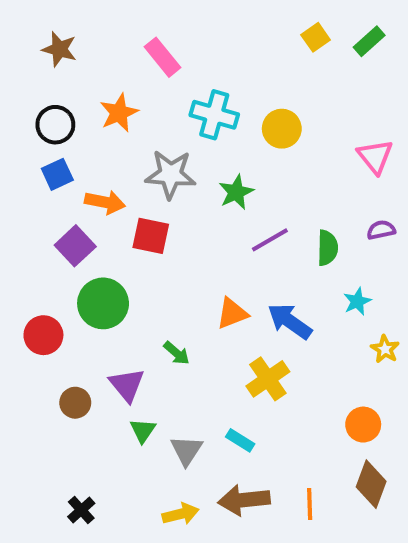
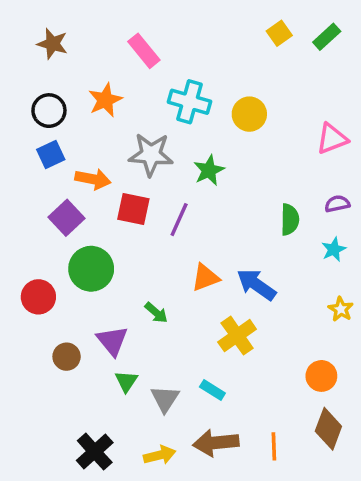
pink triangle: (375, 156) -> (332, 139), turned 48
purple line: (270, 240) -> (179, 220), moved, turned -36
cyan star: (357, 301) -> (334, 249), moved
black cross: (81, 510) -> (95, 452), moved, size x1.5

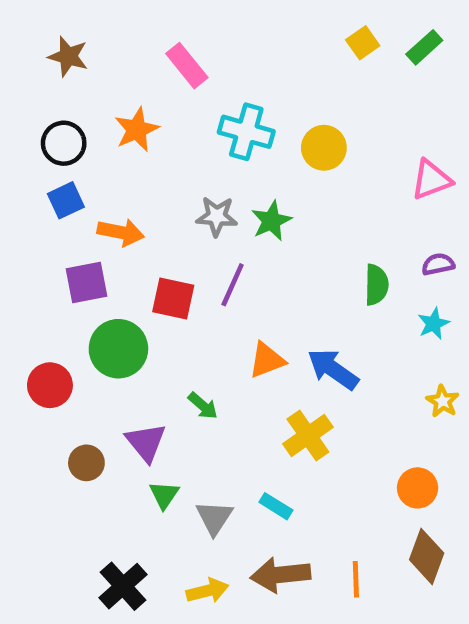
gray star: (151, 154) -> (217, 216), moved, size x0.7
red square: (133, 209) -> (173, 298), moved
purple square: (67, 218) -> (86, 282), turned 32

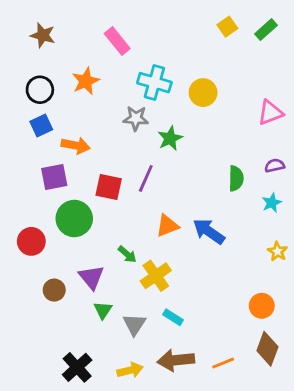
gray star: (217, 216) -> (136, 118), moved
yellow cross: (308, 435) -> (156, 276), moved
orange line: (356, 579) -> (223, 363), turned 70

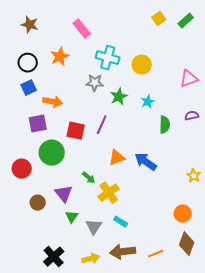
cyan star: (272, 203) -> (148, 102), moved

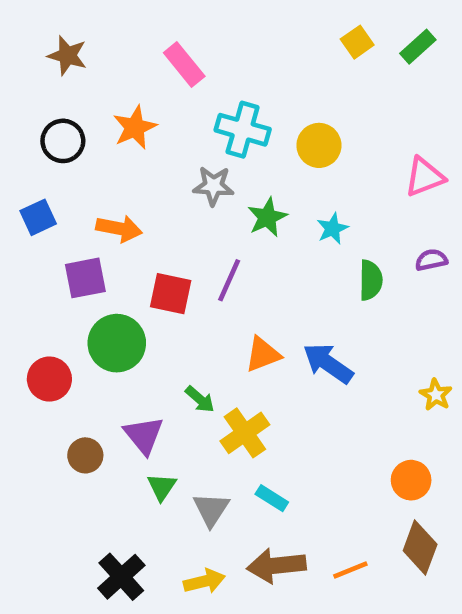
blue square: (29, 88) -> (38, 217), moved

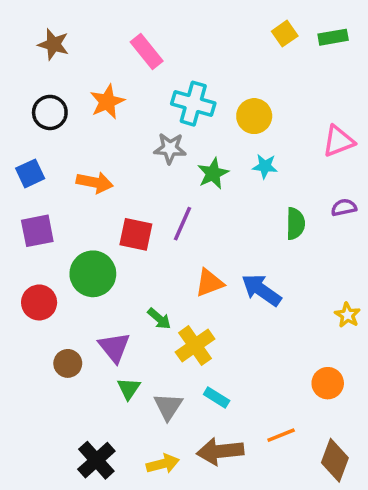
green rectangle: (418, 47) -> (333, 37), turned 32
cyan star: (332, 229) -> (265, 166), moved, turned 30
purple square: (85, 278) -> (37, 231), moved
brown diamond: (420, 548) -> (335, 460), moved
orange line: (350, 570) -> (281, 435), moved

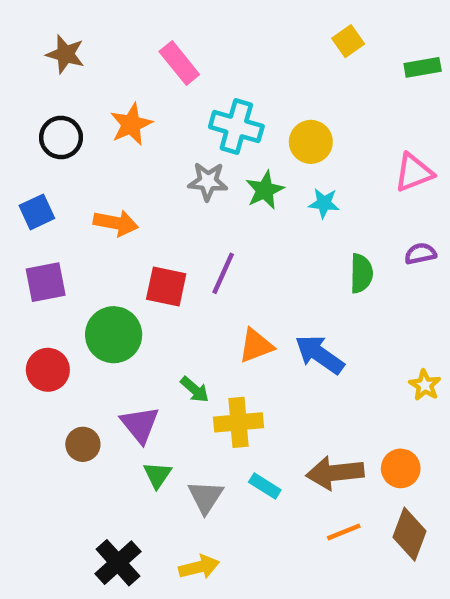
green rectangle: (333, 37) -> (423, 67), moved
green star: (213, 173) -> (265, 190), moved
yellow cross: (195, 346) -> (238, 422), turned 30
brown arrow: (220, 451) -> (335, 473), moved
brown diamond: (335, 460) -> (409, 534), moved

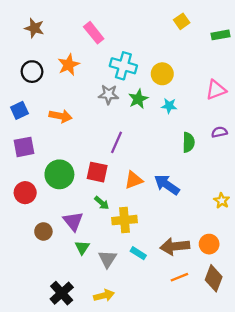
red square: (166, 287) -> (97, 172), moved

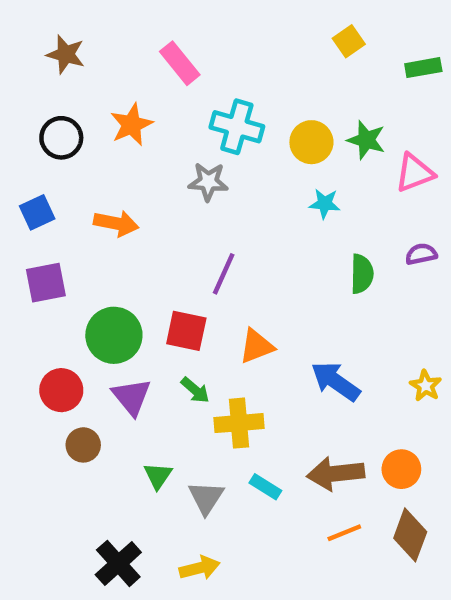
green star: (138, 99) -> (366, 140), moved, turned -30
blue arrow: (167, 185) -> (336, 381), moved
red circle: (25, 193) -> (61, 390), moved
purple triangle: (73, 221) -> (131, 397), moved

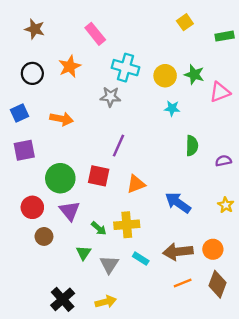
purple semicircle: (421, 254) -> (223, 161), moved
green arrow: (195, 390) -> (99, 228), moved

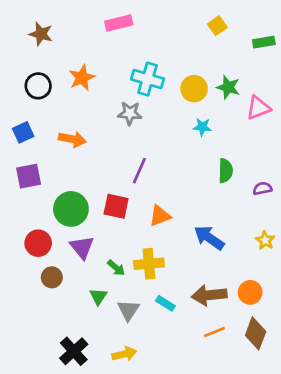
pink rectangle: (95, 34) -> (119, 23), moved, turned -65

